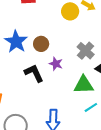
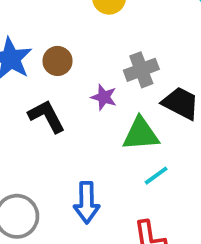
gray cross: (86, 51) -> (141, 70), turned 30
purple star: (56, 64) -> (104, 97), moved

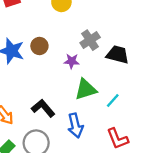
black L-shape: (47, 116) -> (43, 108), moved
green triangle: (141, 134) -> (86, 89), moved

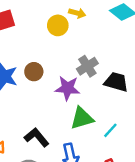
purple star: (72, 61) -> (67, 88), size x1.5

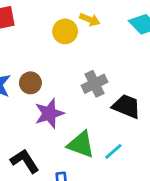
purple star: (67, 88) -> (49, 113), moved, turned -30
green triangle: (82, 118) -> (81, 145), turned 30
cyan line: (110, 130) -> (113, 151), moved

